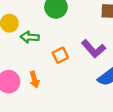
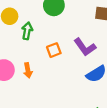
green arrow: (30, 37) -> (27, 31), turned 91

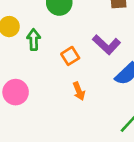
orange arrow: (28, 70) -> (79, 91), moved

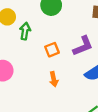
purple L-shape: (107, 45) -> (83, 46), turned -75

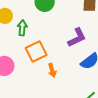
orange square: (52, 50) -> (36, 52), moved, size x1.5

